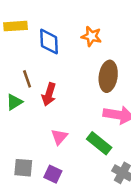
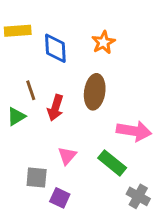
orange star: (91, 36) -> (103, 42), turned 30
brown ellipse: (108, 76) -> (95, 92), moved
gray square: (23, 168) -> (37, 177), moved

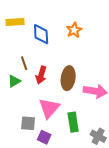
brown ellipse: (95, 92) -> (68, 78), moved
pink triangle: (67, 156) -> (49, 108), size x1.6
green rectangle: (112, 163) -> (73, 122), moved, turned 42

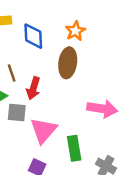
brown ellipse: (68, 78) -> (68, 63), moved
gray square: (28, 123) -> (17, 113), moved

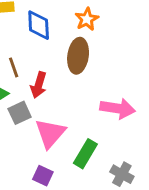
gray square: (17, 113) -> (20, 113), turned -30
green rectangle: (74, 148) -> (85, 154), turned 40

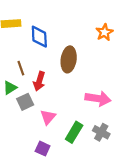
orange star: (87, 19) -> (104, 32), moved
pink triangle: (50, 133) -> (48, 117), size x0.7
gray cross: (122, 174) -> (101, 132), moved

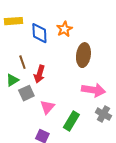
orange star: (104, 32) -> (64, 29), moved
brown ellipse: (69, 59) -> (83, 55), moved
gray cross: (101, 132) -> (103, 114), moved

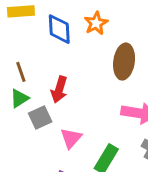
brown line: (22, 62) -> (21, 72), moved

